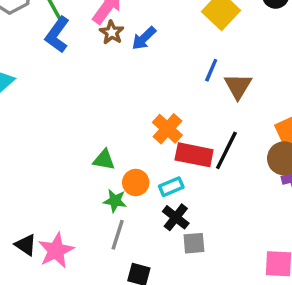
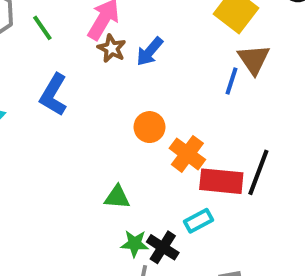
blue L-shape: (57, 35) -> (54, 95), moved
brown triangle: (238, 86) -> (254, 59), moved
orange circle: (136, 183) -> (150, 127), moved
black cross: (176, 217) -> (163, 247), moved

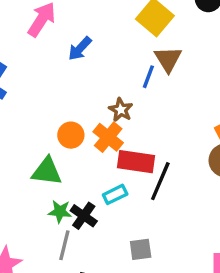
brown star: (112, 48) -> (121, 110), moved
orange circle: (150, 127) -> (71, 135), moved
black line: (258, 172) -> (160, 181), moved
green triangle: (117, 197) -> (47, 171), size x1.4

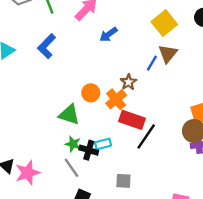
cyan rectangle: (115, 194) -> (103, 144), moved
black cross: (84, 216) -> (89, 150), turned -30
gray line: (64, 245) -> (72, 168), turned -60

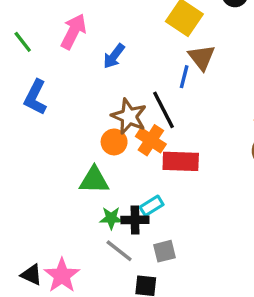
brown star: (128, 82) -> (129, 116), moved, size x1.5
black line: (146, 137) -> (163, 110), moved, turned -44
gray square: (123, 181) -> (165, 251), moved

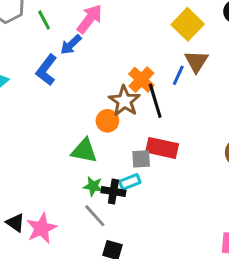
blue arrow: (114, 56) -> (71, 45), moved
orange cross: (151, 140) -> (141, 80), moved
gray square: (165, 251) -> (141, 159), moved

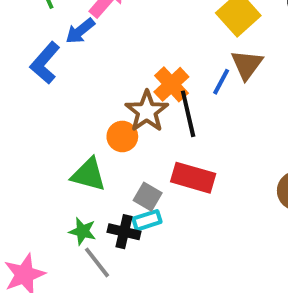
gray square: (141, 159) -> (148, 197), moved, turned 30
green star: (93, 186) -> (82, 231), moved

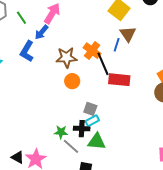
brown star: (147, 111) -> (66, 57), moved, turned -30
green triangle: (89, 174) -> (97, 142), moved
red rectangle: (193, 178) -> (119, 80), moved

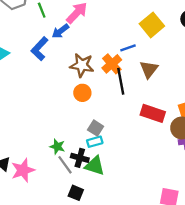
brown triangle: (128, 34) -> (149, 69), moved
blue line: (117, 45) -> (128, 48), moved, turned 40
red rectangle: (119, 80) -> (153, 113), moved
black cross: (82, 129) -> (80, 158), moved

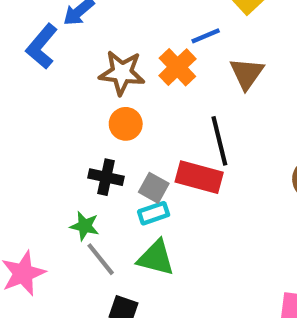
black line: (121, 81) -> (219, 141), moved
red rectangle: (153, 113) -> (199, 177), moved
black cross: (80, 158) -> (106, 177), moved

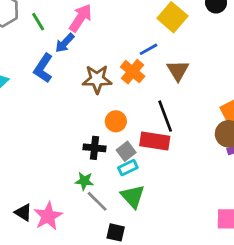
orange circle: (126, 124) -> (116, 121), moved
gray square: (154, 188) -> (126, 151), turned 30
green triangle: (156, 258) -> (133, 196), turned 40

